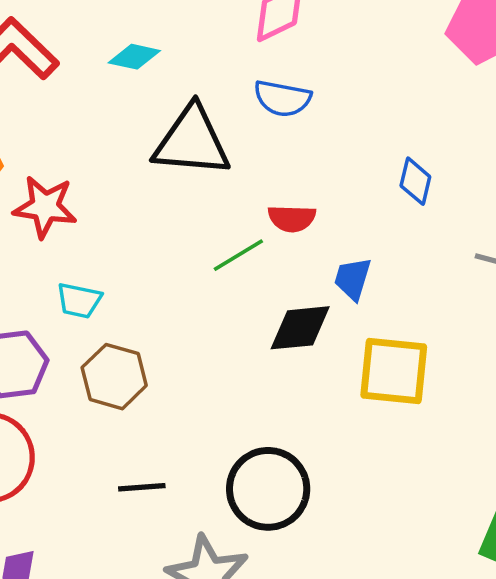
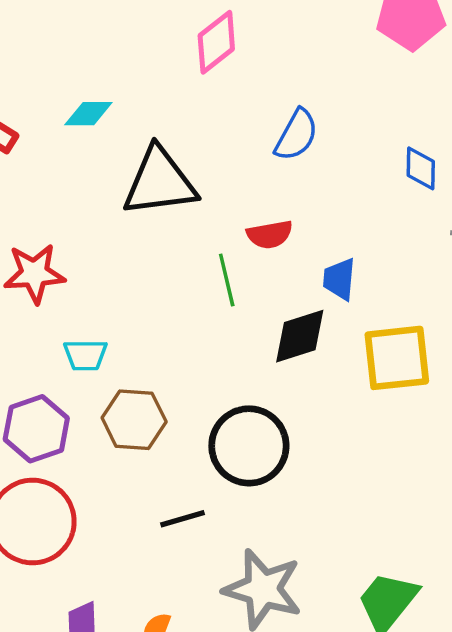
blue semicircle: (282, 98) -> (296, 135), moved, turned -60
blue diamond: (415, 181) -> (421, 168), moved
green line: (238, 255) -> (227, 280), turned -60
black circle: (268, 489) -> (249, 446), moved

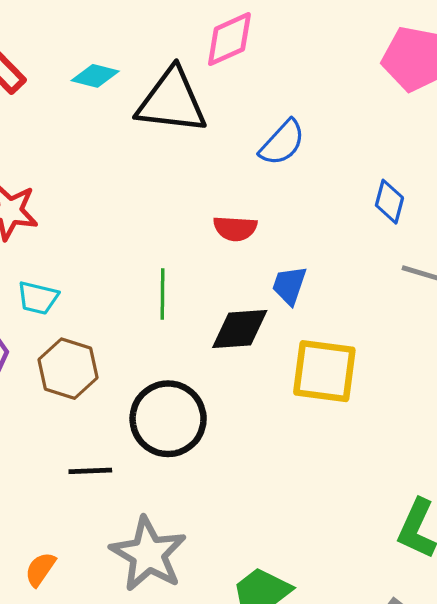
black triangle: (160, 182) -> (172, 101), moved
green line: (227, 280) -> (163, 294), moved

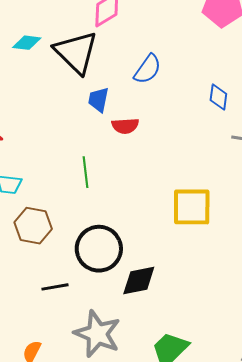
black triangle: (172, 101) -> (76, 52), turned 45
blue trapezoid: (289, 285) -> (98, 100), moved
black diamond: (240, 329) -> (139, 281), moved

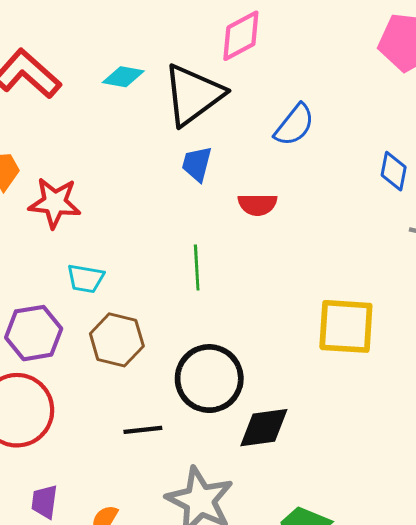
black triangle: (76, 52) -> (193, 95), turned 36
blue trapezoid: (98, 100) -> (197, 164), moved

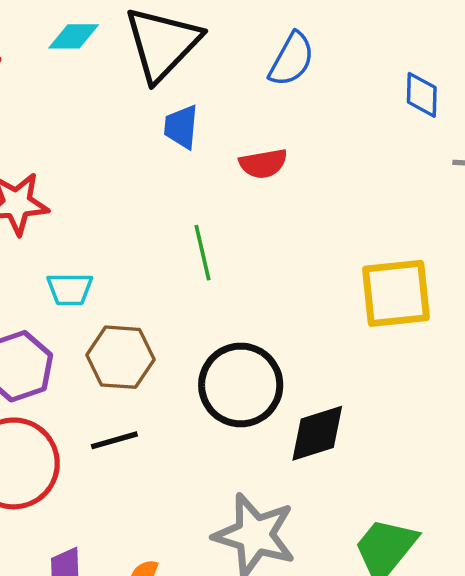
black line: (143, 430) -> (114, 440), moved

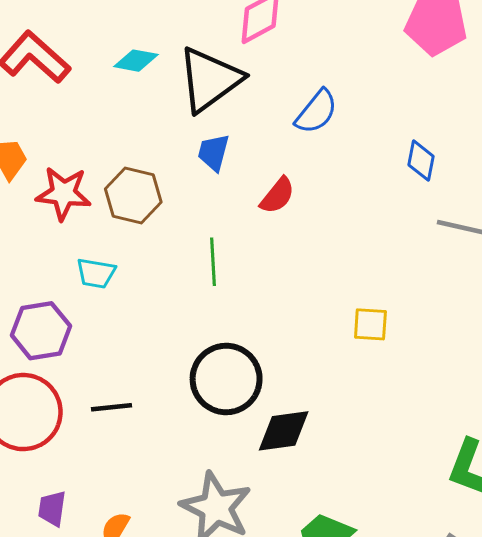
red semicircle: (263, 164) -> (277, 195), turned -51
yellow square: (396, 293) -> (370, 324), size x0.6
brown hexagon: (120, 357) -> (133, 196), moved

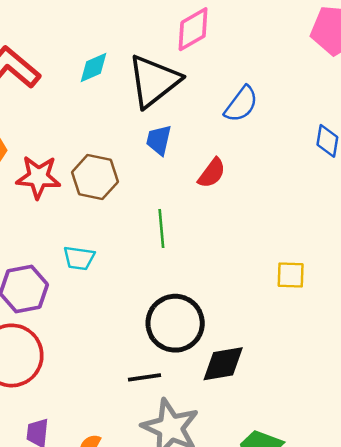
cyan diamond: (136, 61) -> (94, 68), turned -32
cyan trapezoid: (96, 273) -> (79, 258), moved
black line: (111, 407) -> (144, 377), moved

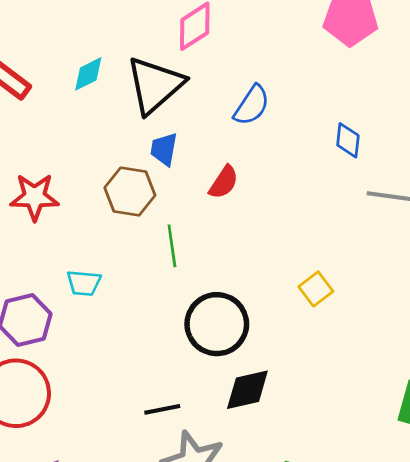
brown hexagon: (95, 177) -> (130, 192), moved
yellow square: (291, 275) -> (316, 289), turned -36
black circle: (175, 323) -> (217, 324), moved

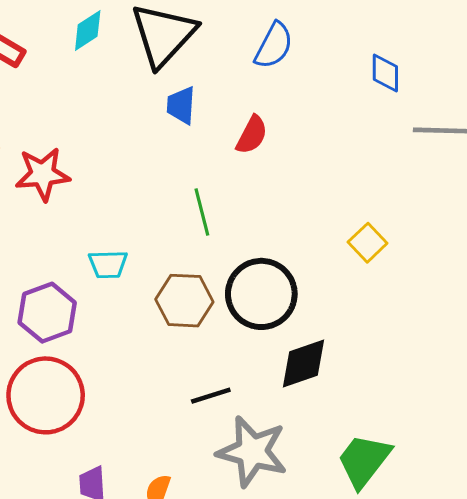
brown hexagon: (130, 192) -> (184, 301), moved

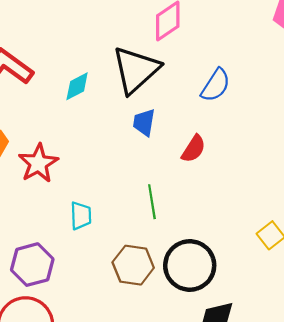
cyan diamond: (88, 30) -> (77, 86), moved
red star: (43, 174) -> (38, 163), turned -30
cyan trapezoid: (108, 264) -> (81, 216), moved, turned -96

